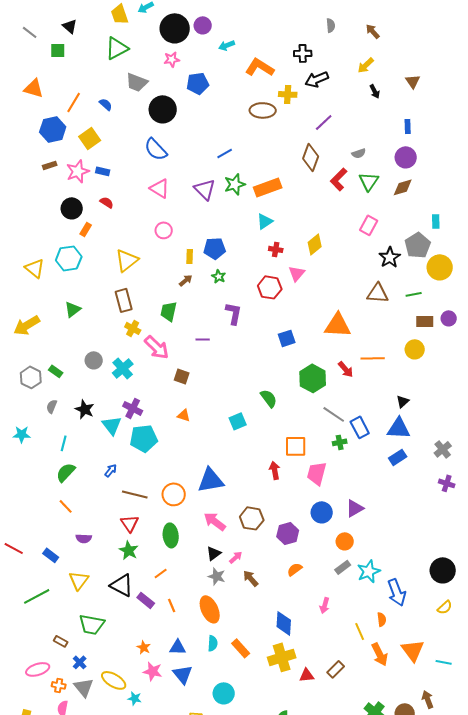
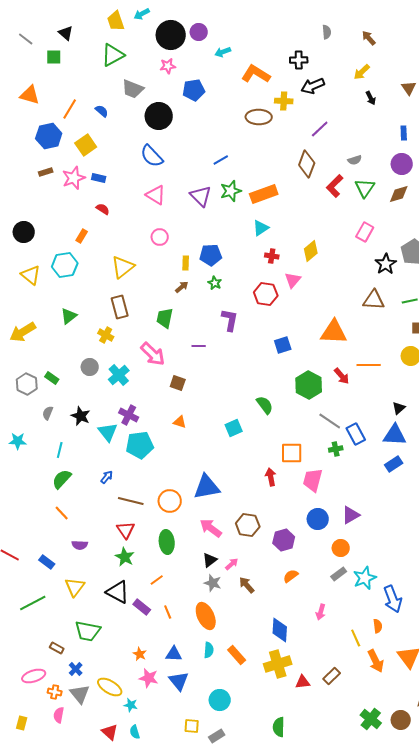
black circle: (72, 208) -> (24, 232), moved
yellow cross: (133, 328) -> (106, 335), moved

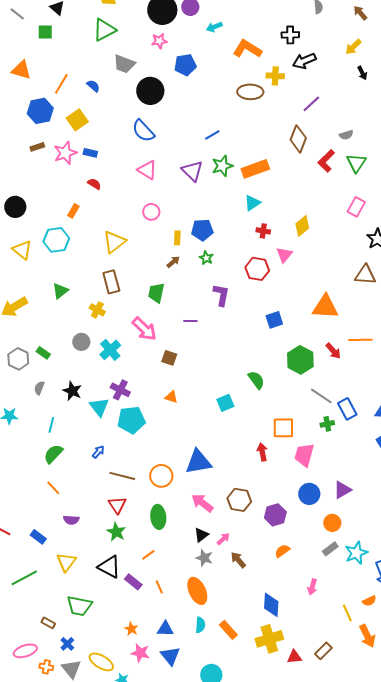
orange semicircle: (378, 626) -> (369, 601), turned 72

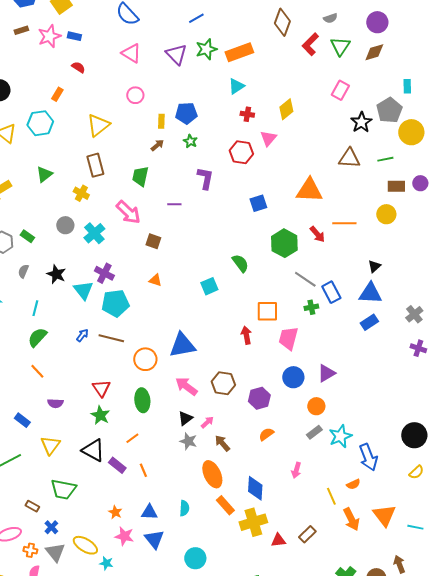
brown line: (122, 476) -> (111, 338), moved
orange ellipse: (197, 591) -> (212, 474), moved
orange rectangle: (228, 630) -> (225, 505), moved

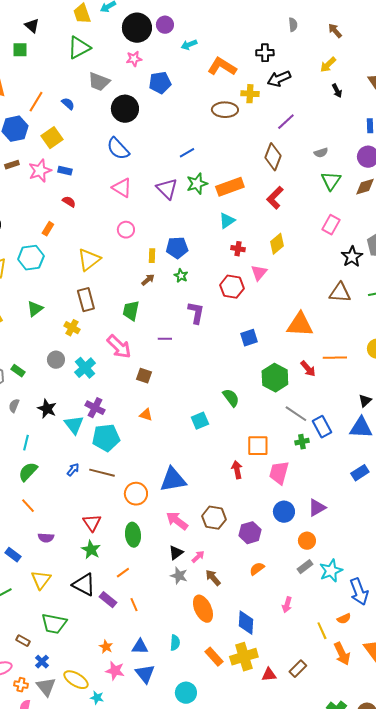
red L-shape: (310, 44) -> (275, 198), moved
blue rectangle: (369, 322) -> (360, 473), moved
orange rectangle: (225, 505) -> (214, 657), moved

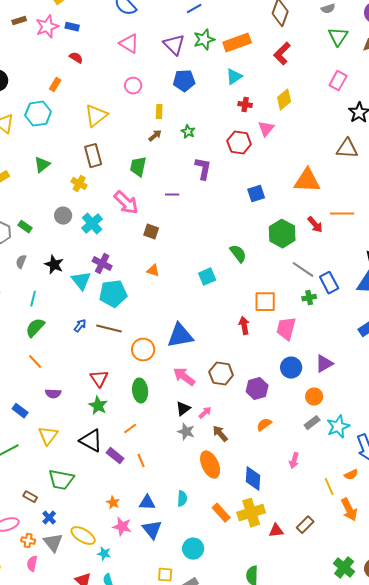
blue pentagon: (177, 248) -> (184, 81), moved

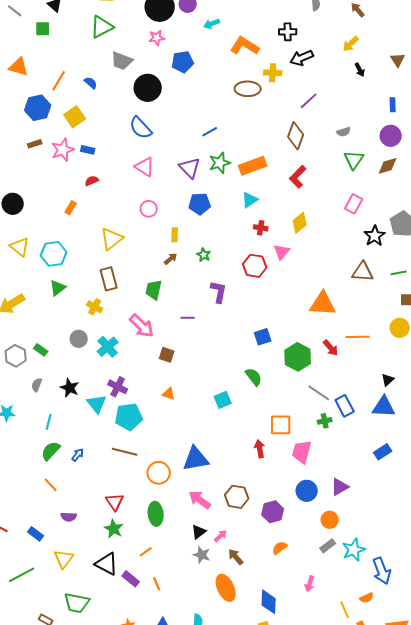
red semicircle: (76, 58) -> (92, 181), turned -56
cyan hexagon: (38, 114) -> (54, 254), moved
blue square: (256, 194) -> (263, 337), moved
blue arrow: (80, 326) -> (78, 455), moved

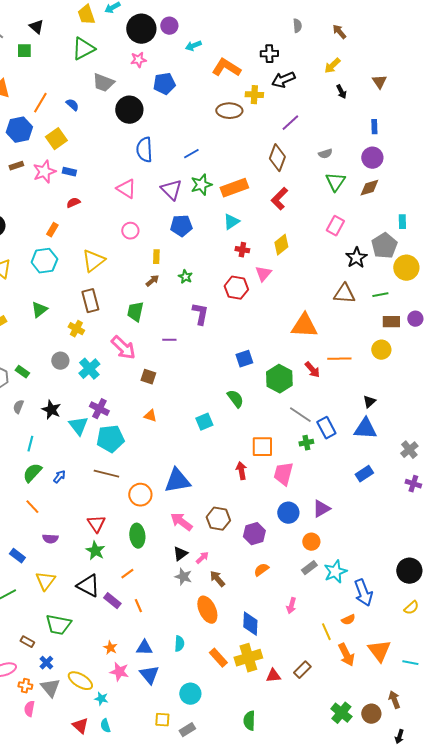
blue semicircle: (141, 128) -> (144, 150), moved, turned 40
cyan hexagon: (54, 254) -> (44, 261), moved

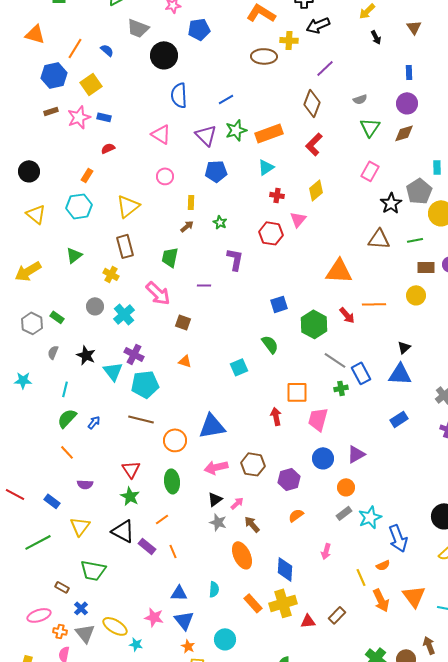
pink arrow: (181, 522) -> (216, 467), turned -50
orange star: (110, 648) -> (188, 646), moved

